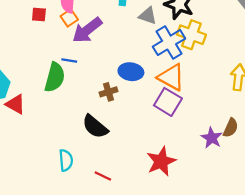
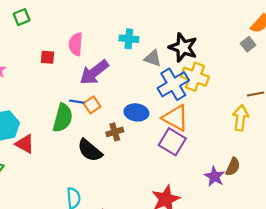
orange square: (69, 18) -> (92, 105), moved
black semicircle: (95, 127) -> (90, 150), moved

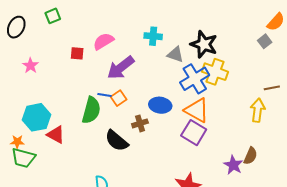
pink semicircle: (76, 44) -> (103, 41), turned 55

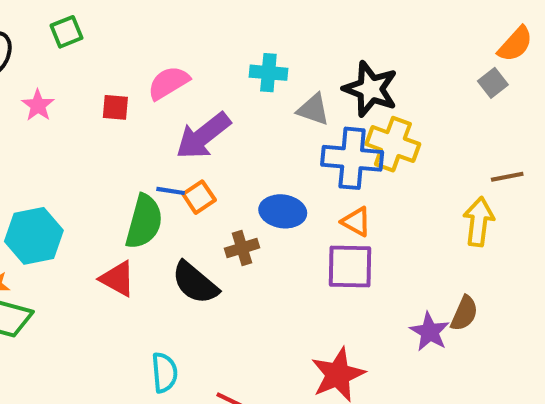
pink star: (30, 66) -> (38, 105), moved
blue cross: (195, 79) -> (352, 158), turned 36
orange triangle: (197, 110) -> (356, 222), size x0.6
purple square: (194, 133) -> (350, 266), turned -30
red triangle: (56, 135) -> (117, 279), moved

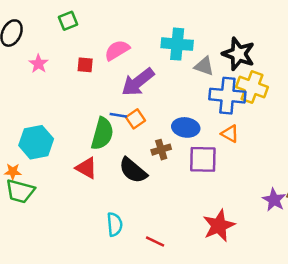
green square: (66, 32) -> (68, 21), moved
cyan cross: (268, 73) -> (177, 44), size x1.4
purple square: (350, 266) -> (203, 159), moved

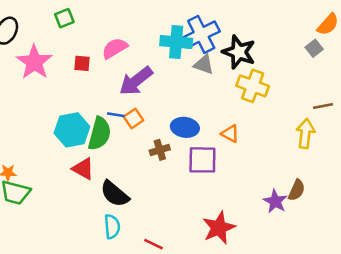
pink star: (39, 64) -> (34, 62), size x1.8
blue cross: (227, 96) -> (201, 34), moved, turned -32
cyan hexagon: (36, 142) -> (72, 130), moved
black semicircle: (133, 170) -> (115, 194), moved

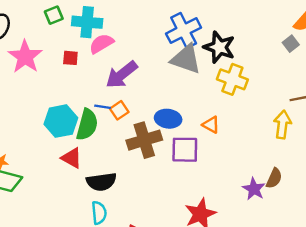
cyan cross: (176, 42) -> (87, 22), moved
gray triangle: (204, 65) -> (186, 59), size x1.6
brown cross: (160, 150) -> (144, 140), size x1.8
black semicircle: (115, 194) -> (101, 182), turned -48

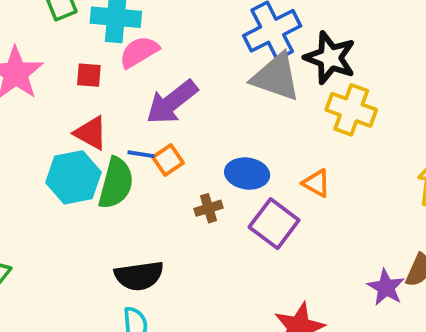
brown cross: (144, 140) -> (208, 208), size x0.5
purple square: (185, 150) -> (274, 224), turned 36
red triangle: (72, 158) -> (91, 133), moved

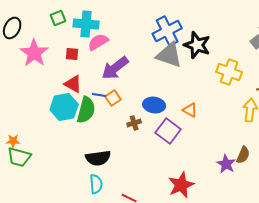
yellow cross: (351, 110) -> (229, 72), moved

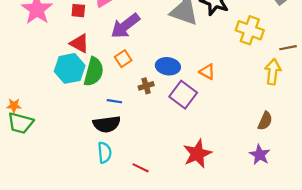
blue line: (99, 95) -> (114, 101), moved
purple star: (226, 164) -> (260, 155), moved

